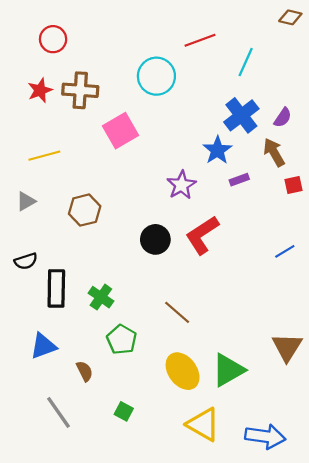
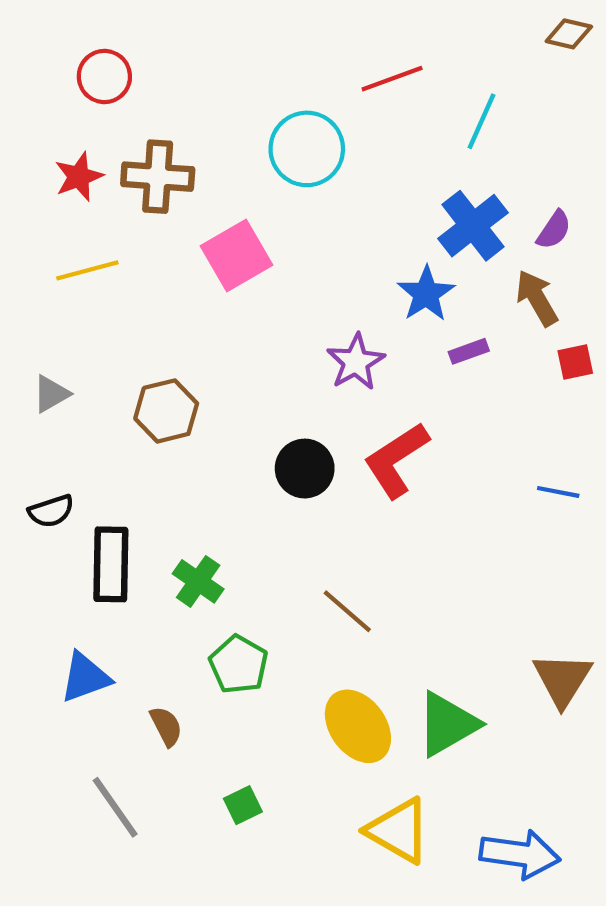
yellow line: (44, 156) -> (87, 270), moved
blue line: (285, 251) -> (558, 492), turned 42
green square: (124, 411) -> (243, 805), turned 36

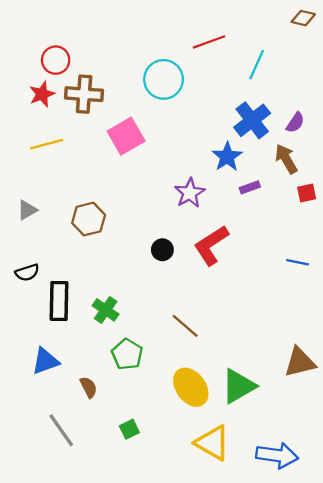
red circle: (104, 76) -> (56, 60), moved
black circle: (305, 469) -> (162, 250), size x0.7
brown triangle: (562, 679) -> (300, 362), turned 44

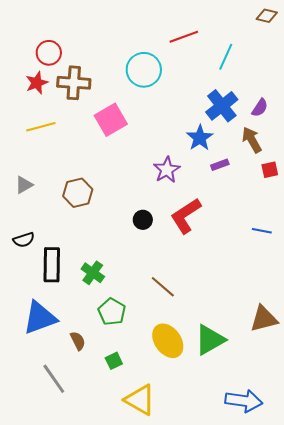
blue triangle: (45, 361) -> (40, 318), size x1.4
green square: (129, 429) -> (114, 361), moved
yellow triangle: (212, 443) -> (140, 400), moved

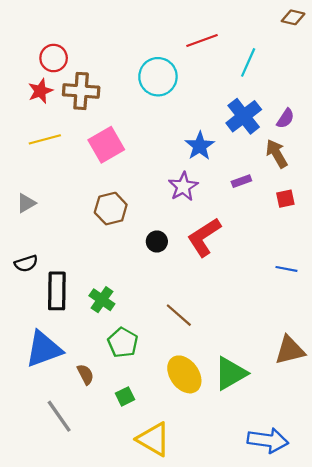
pink square: (111, 120) -> (106, 145), moved
blue star: (200, 138) -> (200, 146), moved
red square: (270, 170) -> (285, 199), moved
brown hexagon: (78, 193) -> (111, 209), moved
blue line: (262, 231) -> (286, 269), moved

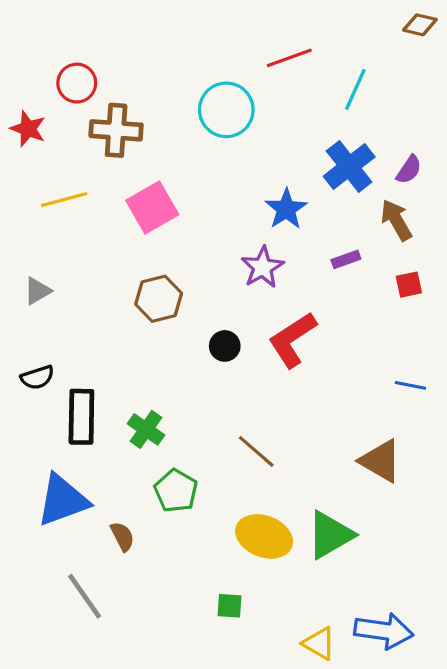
red star: (40, 91) -> (28, 129), moved, turned -30
brown triangle: (290, 350) -> (381, 461), moved, turned 44
yellow ellipse: (184, 374) -> (264, 536), turned -33
green square: (125, 396) -> (229, 606), moved, turned 30
yellow triangle: (154, 439) -> (319, 643), moved, size x0.7

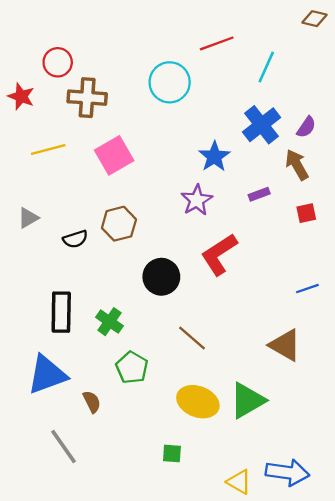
black circle: (225, 346) -> (161, 277), moved, size x1.6
black semicircle: (37, 377) -> (75, 239), moved
blue line: (410, 385) -> (307, 289), turned -30

